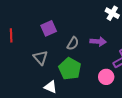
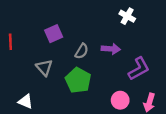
pink circle: (106, 77) -> (120, 100), moved
white triangle: (51, 87) -> (26, 101), moved

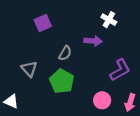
purple square: (54, 34) -> (43, 23), moved
purple arrow: (111, 49) -> (93, 41), moved

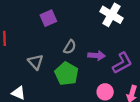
white cross: (109, 20) -> (112, 15), size x1.5
purple arrow: (93, 41) -> (97, 56), moved

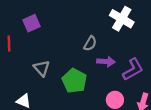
purple square: (48, 18) -> (32, 23), moved
gray semicircle: (70, 47) -> (90, 43), moved

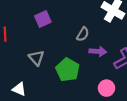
purple square: (32, 23) -> (43, 19), moved

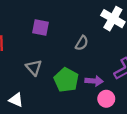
purple square: (43, 19) -> (41, 27), turned 35
purple arrow: (98, 51) -> (94, 81), moved

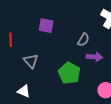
gray triangle: (34, 68) -> (31, 61), moved
purple arrow: (94, 81) -> (94, 57), moved

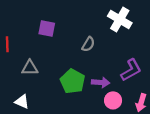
purple arrow: (94, 57) -> (101, 82), moved
gray triangle: (31, 61) -> (30, 68), turned -49

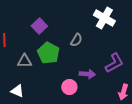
purple square: (47, 28) -> (39, 26), turned 35
green pentagon: (73, 81) -> (48, 53), moved
pink circle: (113, 100) -> (69, 87), moved

